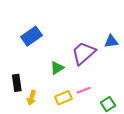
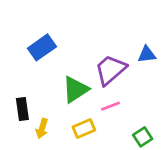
green triangle: (57, 68) -> (75, 89), size x1.5
pink line: (84, 90) -> (110, 106), moved

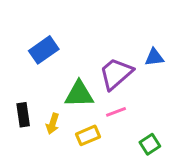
green triangle: (75, 89) -> (79, 94), turned 32
yellow arrow: (42, 129) -> (53, 124), moved

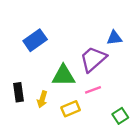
blue triangle: (154, 57) -> (114, 38), moved

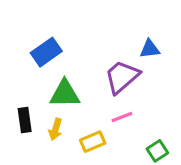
green triangle: (63, 76) -> (65, 94), moved

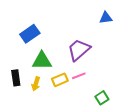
blue triangle: (150, 49) -> (106, 18), moved
yellow rectangle: (93, 142) -> (60, 80), moved

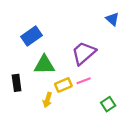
blue triangle: (106, 18) -> (112, 19), turned 48
yellow arrow: (36, 84) -> (47, 100), moved

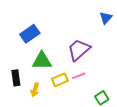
blue triangle: (112, 19) -> (106, 18), turned 32
yellow arrow: (47, 100) -> (35, 90), moved

